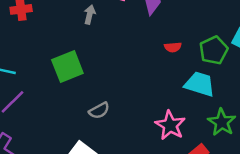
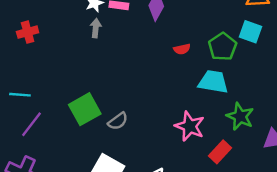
green square: (67, 66) -> (85, 109), moved

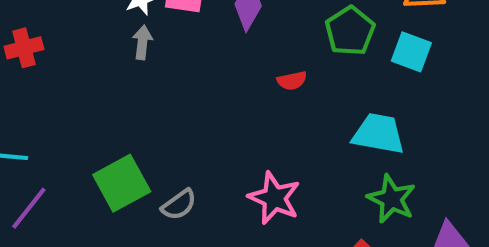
green pentagon: (223, 47) -> (350, 31), moved
cyan trapezoid: (213, 82) -> (378, 134), moved
pink star: (190, 126) -> (274, 198), moved

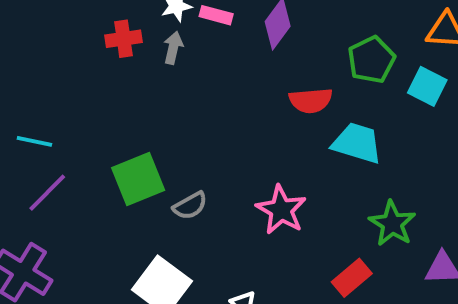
red cross: (24, 48) -> (124, 39), moved
red semicircle: (292, 81) -> (311, 100), size x1.5
cyan trapezoid: (378, 134) -> (357, 143), moved

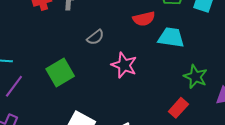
gray semicircle: (190, 206) -> (95, 37), moved
pink star: (281, 210) -> (124, 65), moved

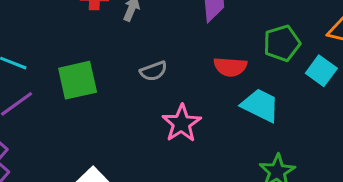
green square: (60, 72) -> (78, 80), moved

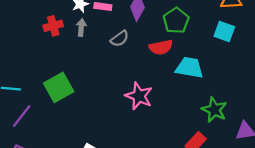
green pentagon: (282, 43) -> (176, 21), moved
gray semicircle: (153, 71) -> (120, 39), moved

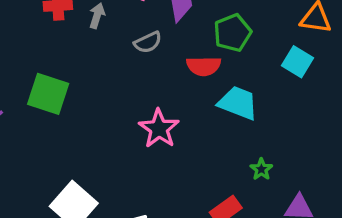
green square: (59, 87) -> (48, 94), turned 36
green star: (214, 110) -> (261, 169), size x0.6

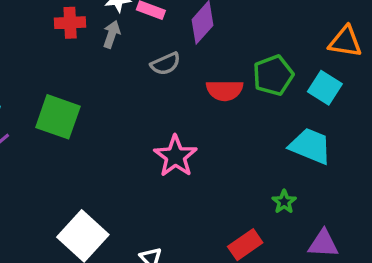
green pentagon: (232, 33) -> (273, 75), moved
cyan trapezoid: (238, 103) -> (310, 146), moved

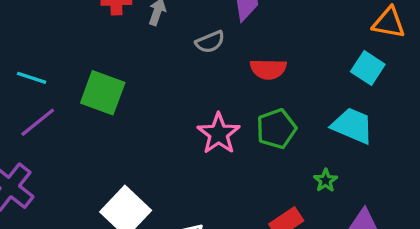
green pentagon: (273, 75) -> (276, 129), moved

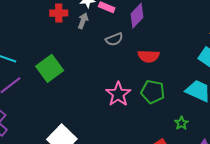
green square: (103, 93) -> (50, 68), turned 32
green pentagon: (276, 129) -> (153, 92), turned 30

